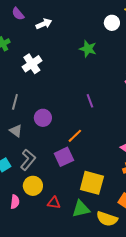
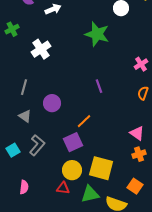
green star: (88, 49) -> (97, 34), size x1.4
yellow circle: (33, 186) -> (72, 170), moved

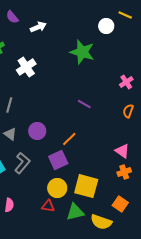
purple line: (99, 86) -> (84, 104), turned -40
purple circle: (52, 103) -> (37, 131), moved

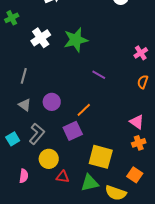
green star: (82, 52) -> (76, 40), moved, turned -30
yellow circle: (57, 188) -> (49, 159), moved

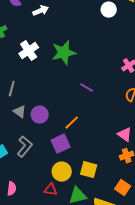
gray triangle: (25, 105) -> (20, 112), moved
yellow square: (101, 157) -> (89, 170), size x0.7
yellow circle: (49, 159) -> (62, 172), moved

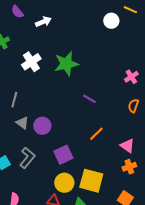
orange line: (72, 123) -> (96, 134), moved
yellow square: (89, 170) -> (91, 181), size x1.4

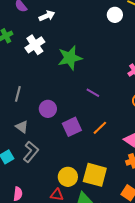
white cross: (31, 62) -> (35, 45), moved
gray triangle: (22, 123) -> (22, 127), moved
purple circle: (42, 126) -> (48, 109), moved
purple square: (63, 155) -> (72, 127), moved

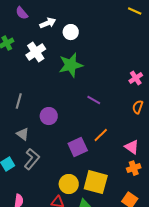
white circle: (115, 15) -> (71, 32), moved
purple square: (72, 127) -> (78, 147), moved

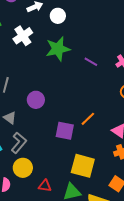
purple line: (94, 100) -> (91, 62), moved
purple square: (78, 147) -> (65, 131), turned 36
yellow circle: (69, 184) -> (23, 168), moved

